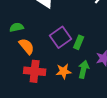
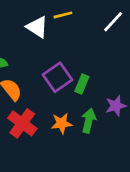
red cross: (35, 71) -> (22, 123), turned 30

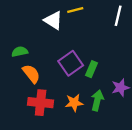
white line: (113, 22) -> (118, 16), turned -30
red cross: (22, 123) -> (41, 103), turned -30

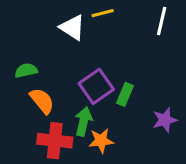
green arrow: (97, 100) -> (84, 121), moved

